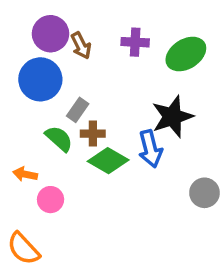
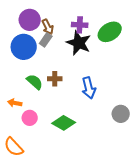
gray rectangle: (78, 110) -> (46, 40), moved
black star: (172, 117) -> (79, 43), moved, turned -30
green diamond: (108, 161) -> (64, 123), moved

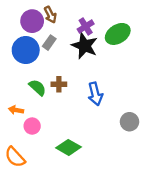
purple cross: (80, 25) -> (86, 26), turned -35
brown arrow: (48, 27) -> (50, 15), moved
green diamond: (64, 123) -> (68, 147), moved

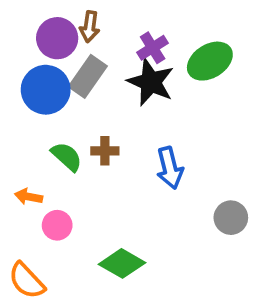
brown arrow: (50, 15) -> (90, 27), turned 35
gray rectangle: (49, 43) -> (88, 76), size x1.5

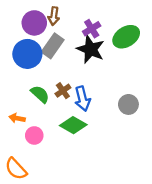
brown cross: (105, 151) -> (63, 91), turned -35
blue arrow: (170, 168) -> (83, 99), moved
gray circle: (231, 218) -> (128, 104), moved
green diamond: (122, 263) -> (73, 125), moved

